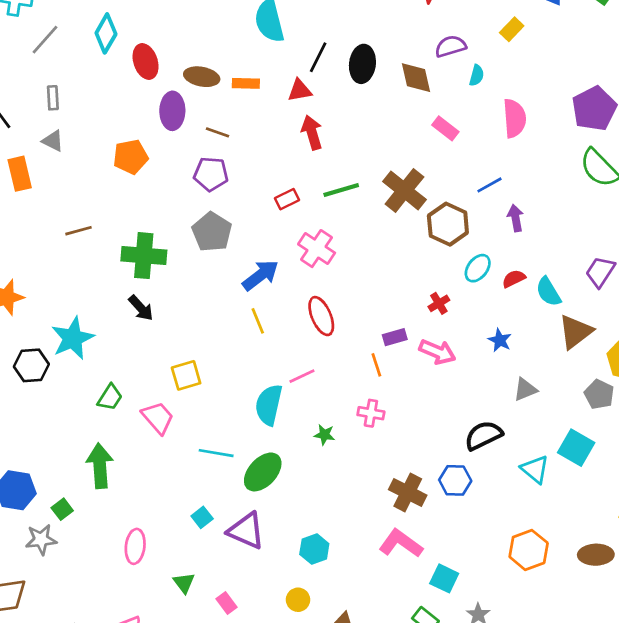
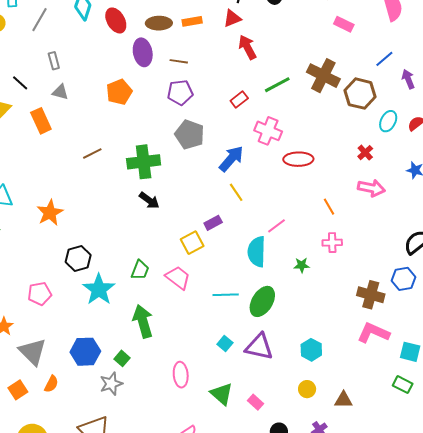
red ellipse: (321, 316) -> (298, 159), moved, turned -56
purple rectangle: (395, 337) -> (213, 223), moved
cyan star: (73, 338) -> (99, 289), moved
green triangle: (184, 583) -> (222, 394), size x1.4

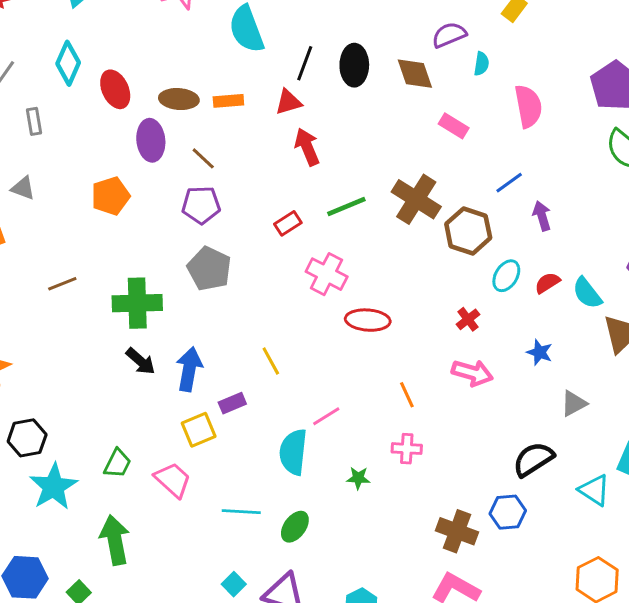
gray rectangle: (54, 61) -> (34, 121), moved
brown line: (179, 61) -> (203, 158), turned 30
blue arrow: (231, 159) -> (189, 369), moved, turned -36
green ellipse: (262, 301) -> (295, 527), size x0.7

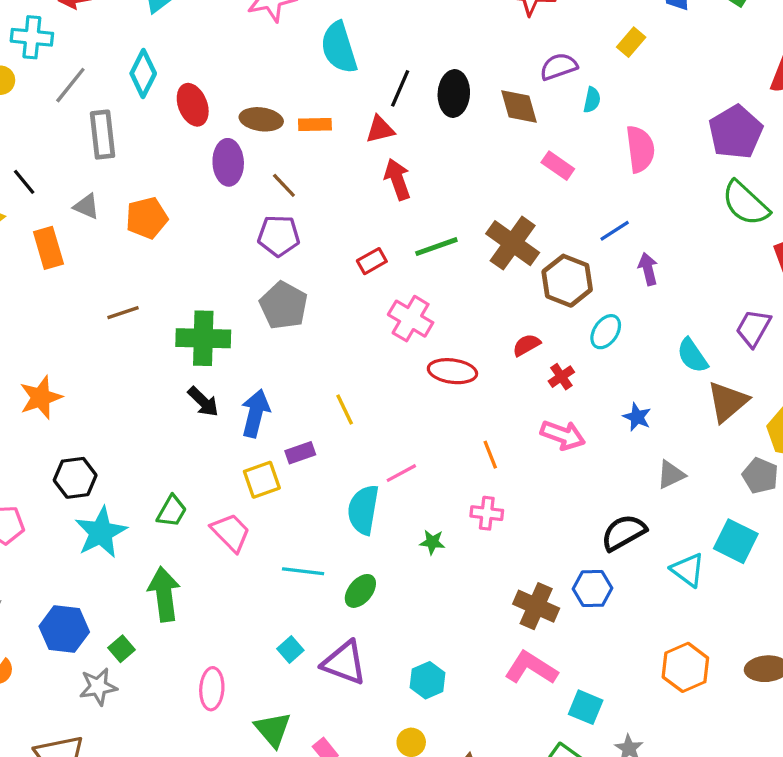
gray rectangle: (34, 121) -> (102, 135), size x1.6
orange pentagon: (110, 196) -> (147, 218), moved
red semicircle: (547, 283) -> (526, 345), moved

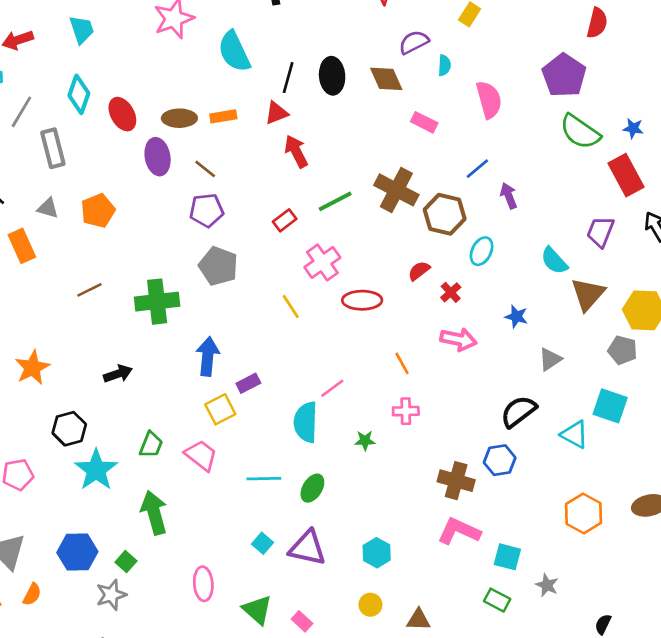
pink cross: (411, 319) -> (322, 262), turned 32
black arrow: (203, 402) -> (118, 374), moved, turned -56
yellow line: (345, 410) -> (291, 307), moved

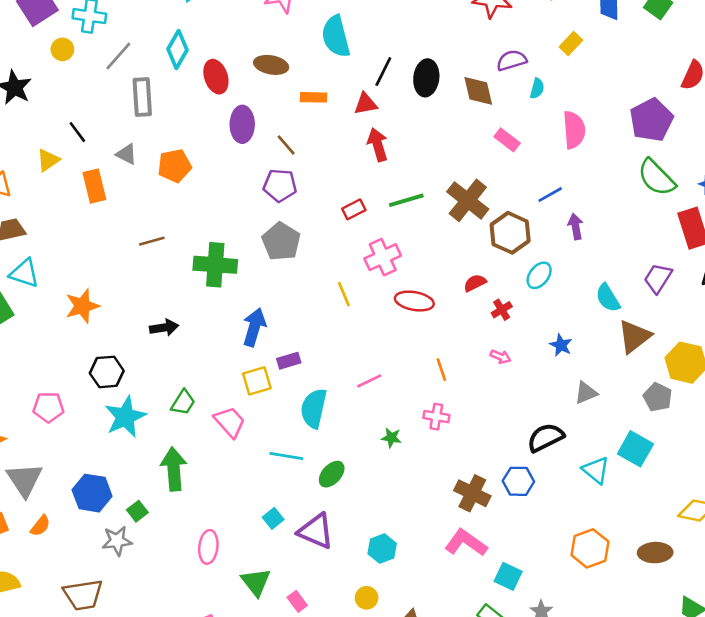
brown ellipse: (179, 118) -> (271, 65), moved
pink arrow: (458, 339) -> (501, 357), size x0.6
cyan semicircle: (306, 422) -> (314, 408), moved

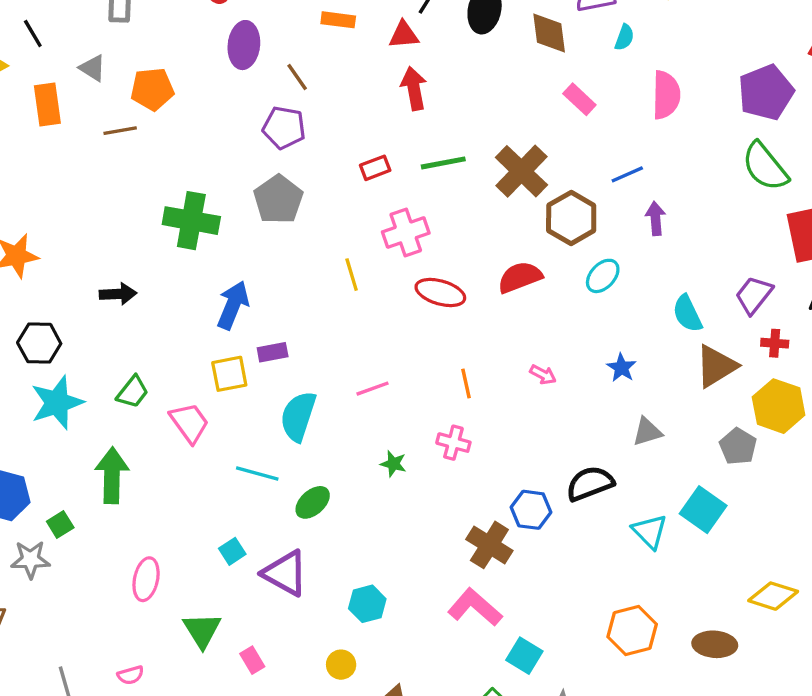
brown line: (152, 241) -> (120, 131), moved
red semicircle: (475, 283) -> (520, 277), size x1.5
red cross: (502, 310) -> (775, 343), moved, turned 30
blue hexagon: (518, 481) -> (531, 510), moved

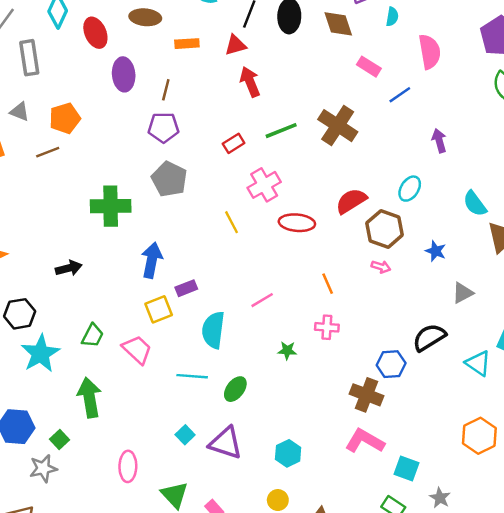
brown line: (297, 77) -> (166, 90), turned 60
blue line: (627, 174) -> (400, 95), moved
brown hexagon: (571, 218) -> (385, 229), moved

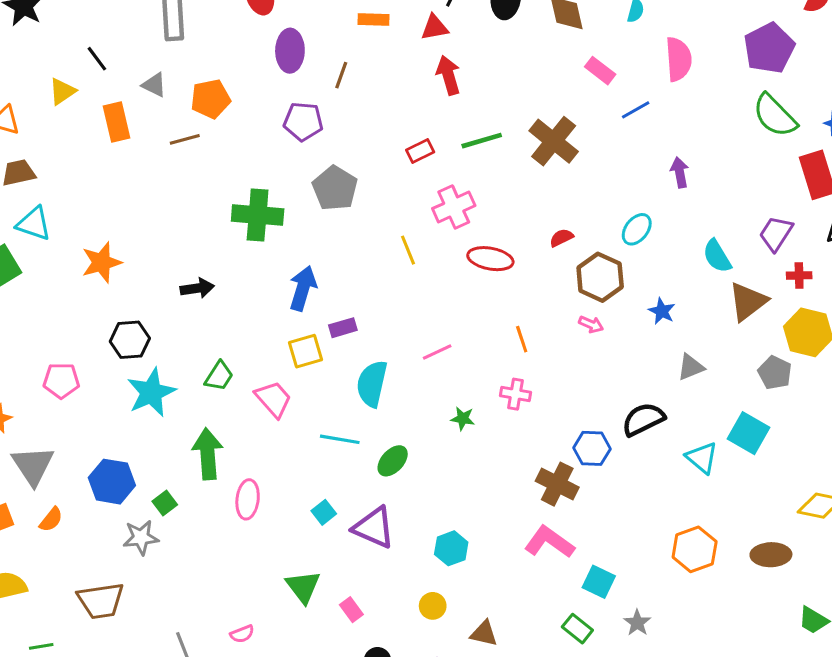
purple pentagon: (163, 127) -> (303, 121), moved
red semicircle: (351, 201) -> (561, 238), size x0.6
pink ellipse: (128, 466) -> (248, 499), moved

